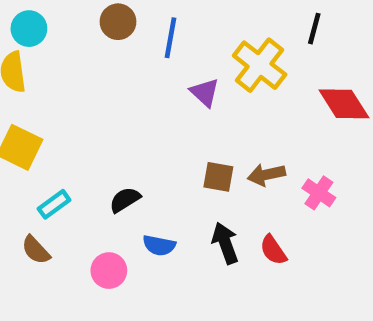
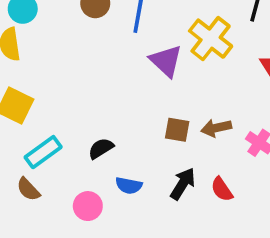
purple triangle: (205, 92) -> (166, 61), size x1.4
cyan rectangle: (54, 204) -> (43, 152), size x1.4
black arrow: (225, 243) -> (183, 184), turned 52

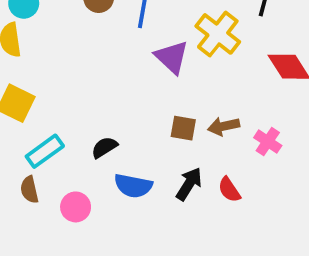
blue semicircle: (129, 186) -> (133, 186), size x1.4
brown semicircle: (28, 189) -> (29, 190), turned 30
pink circle: (88, 206) -> (76, 207), moved

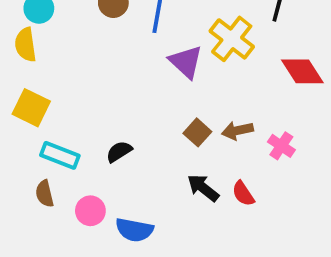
brown square: (183, 128) -> (197, 132), turned 32
cyan rectangle: (45, 151) -> (60, 155), turned 57
black arrow: (189, 184) -> (203, 188), turned -84
blue semicircle: (133, 186) -> (134, 230), moved

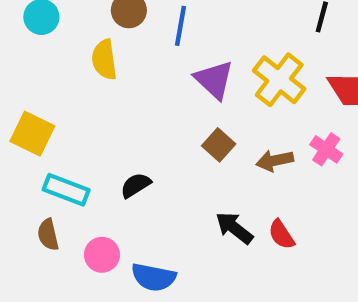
yellow cross: (232, 39) -> (279, 80), moved
yellow semicircle: (25, 45) -> (104, 60), moved
brown square: (197, 132) -> (219, 145), moved
pink cross: (281, 146) -> (326, 149), moved

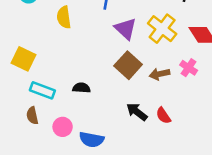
brown square: (219, 145) -> (128, 65), size x1.5
black semicircle: (136, 185) -> (81, 88), turned 36

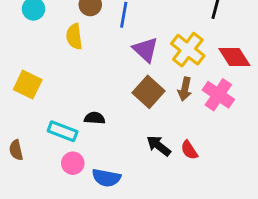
pink cross: (189, 68) -> (218, 95), size x1.5
brown arrow: (160, 74) -> (185, 89), moved, turned -66
cyan rectangle: (42, 90) -> (63, 131), moved
brown semicircle: (32, 116) -> (16, 150), moved

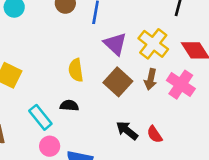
yellow semicircle: (74, 37) -> (76, 70), moved
cyan rectangle: (63, 131) -> (40, 117), turned 30

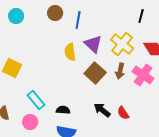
yellow semicircle: (76, 70) -> (70, 52), moved
black semicircle: (69, 106) -> (63, 110), moved
pink circle: (50, 146) -> (30, 122), moved

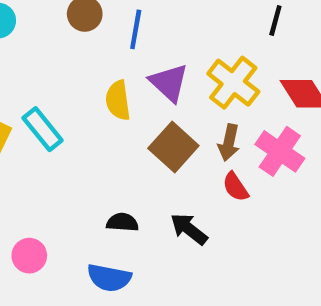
cyan rectangle: (36, 100) -> (43, 129), moved
black semicircle: (63, 110) -> (122, 222), moved
red semicircle: (123, 113) -> (235, 187), moved

